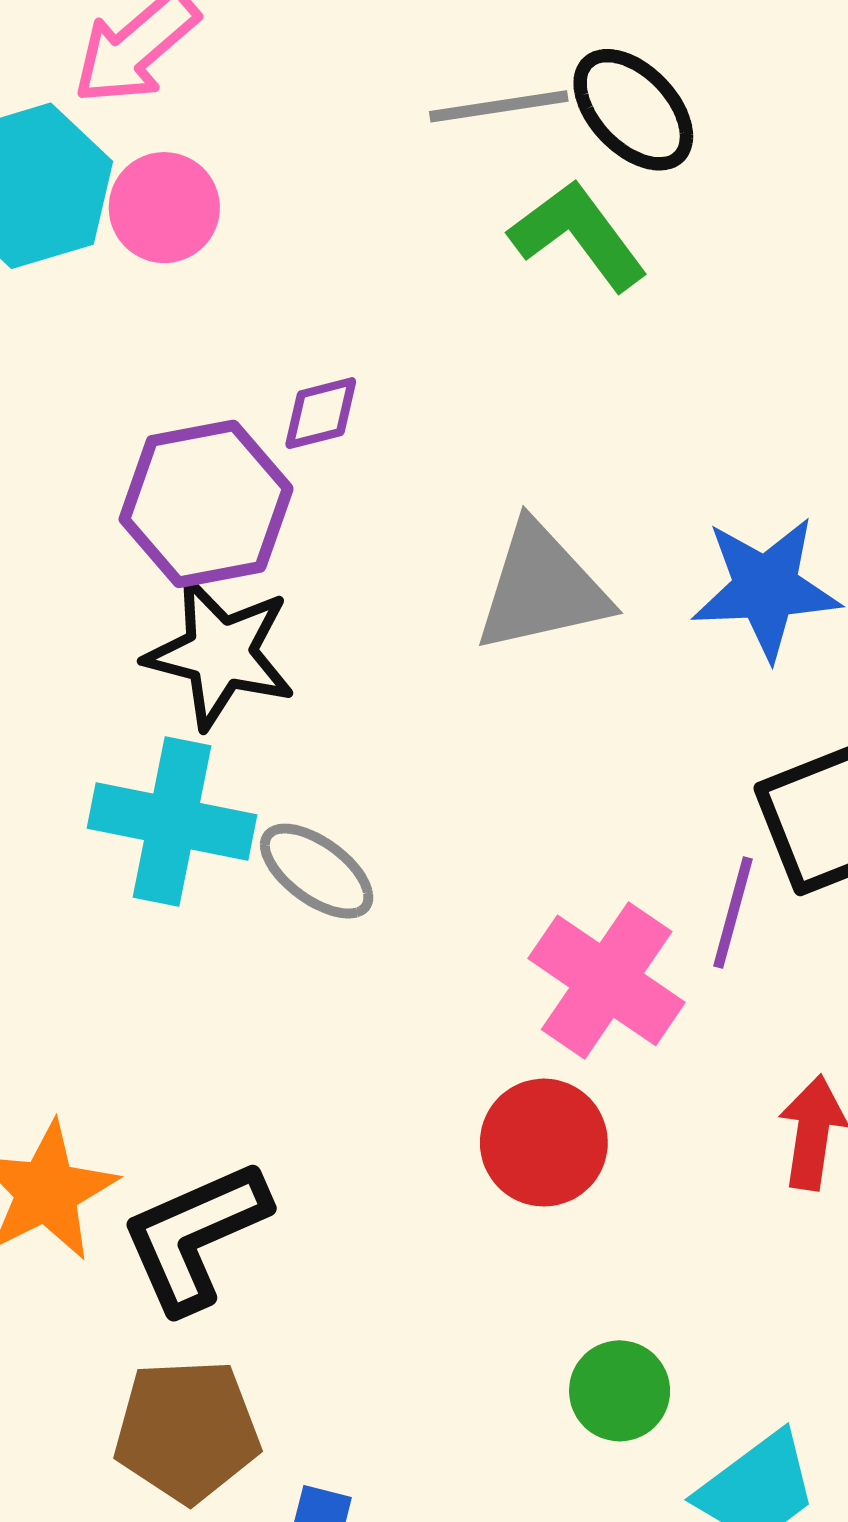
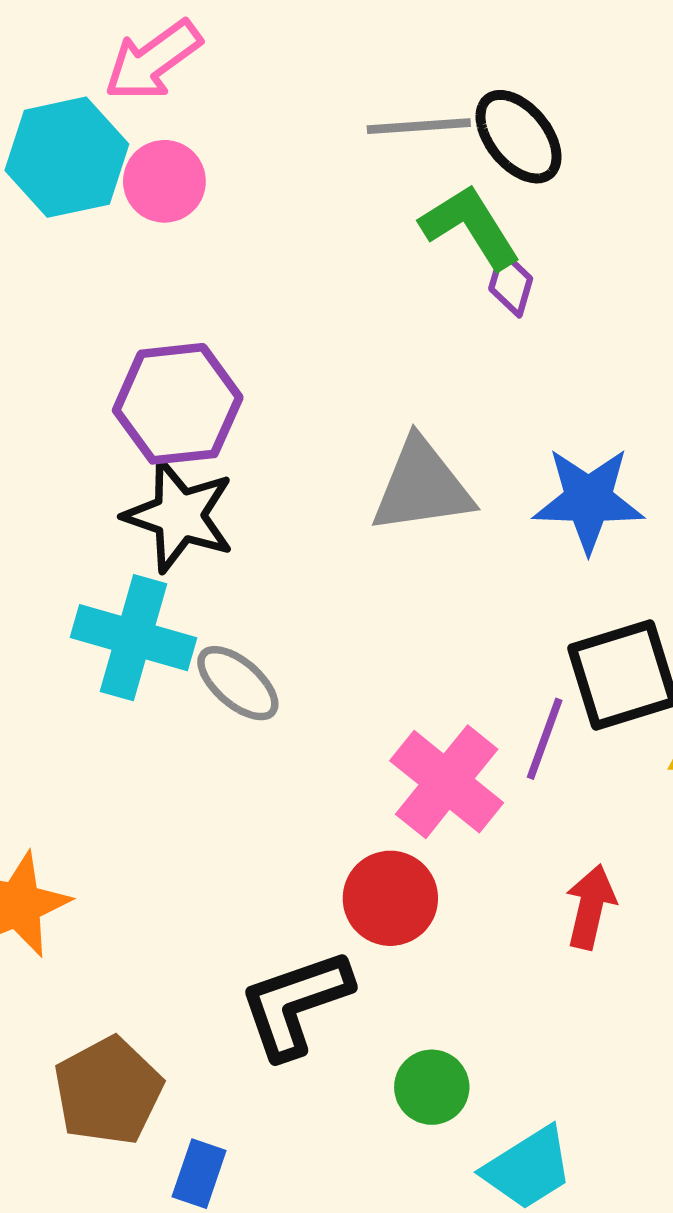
purple diamond: (321, 413) -> (511, 284), moved, turned -64
black L-shape: (195, 1236) -> (295, 1004), moved
brown pentagon: (187, 1431) -> (108, 1091), turned -30

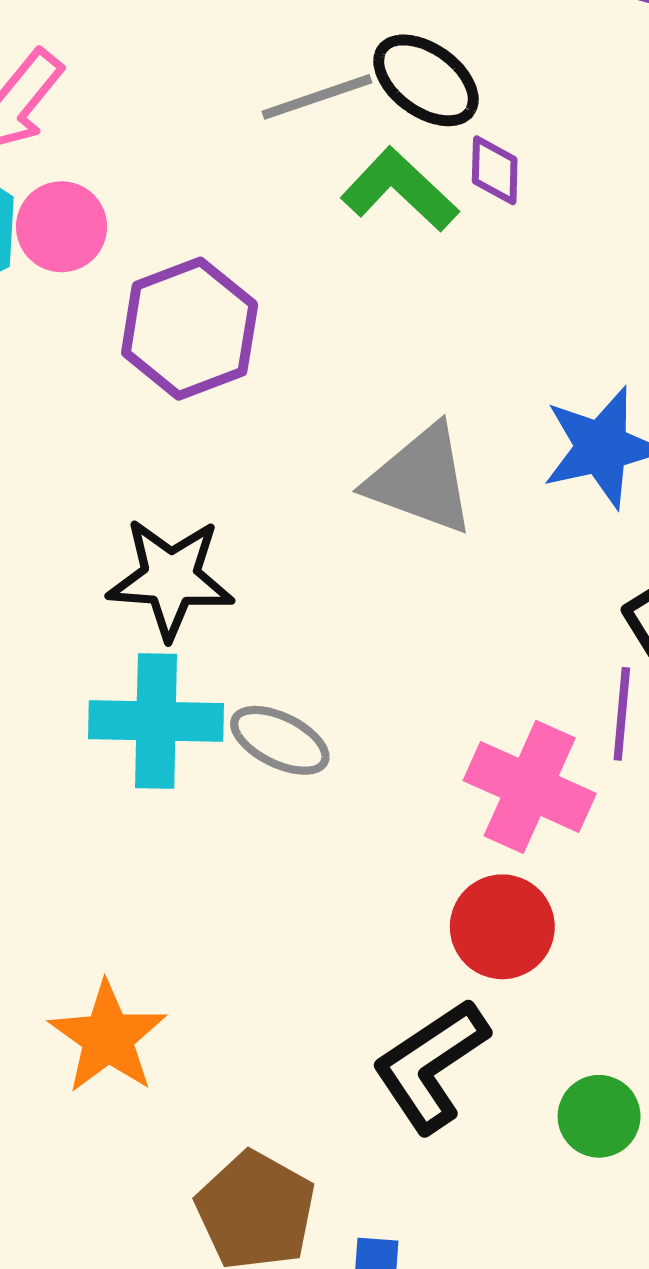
purple diamond: (511, 284) -> (495, 170), moved
purple hexagon: (178, 404) -> (190, 329), moved
gray triangle: (422, 486) -> (421, 480), turned 43

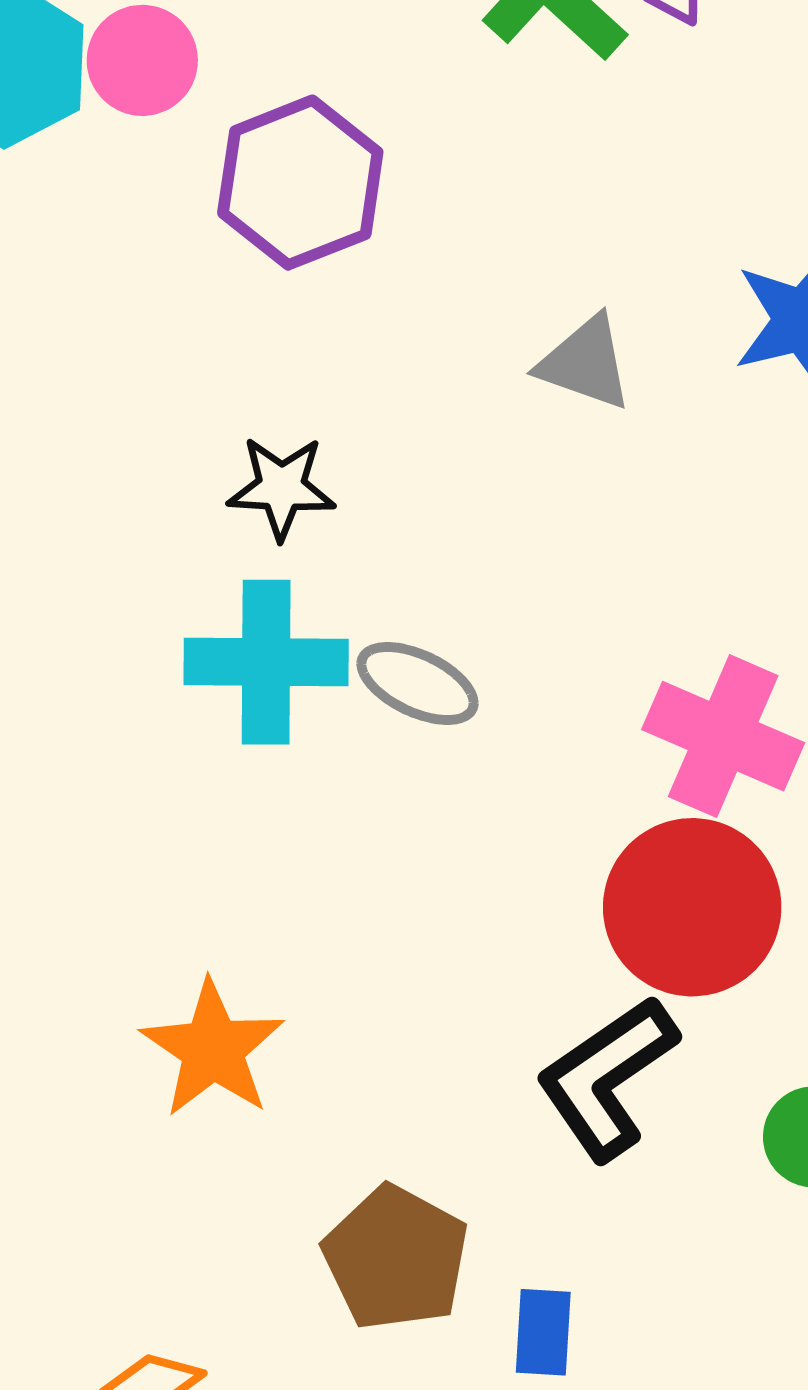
gray triangle: (421, 480) -> (585, 363), size x0.7
black star: (171, 578) -> (281, 488), size x0.7
red circle: (502, 927) -> (692, 907), size x1.4

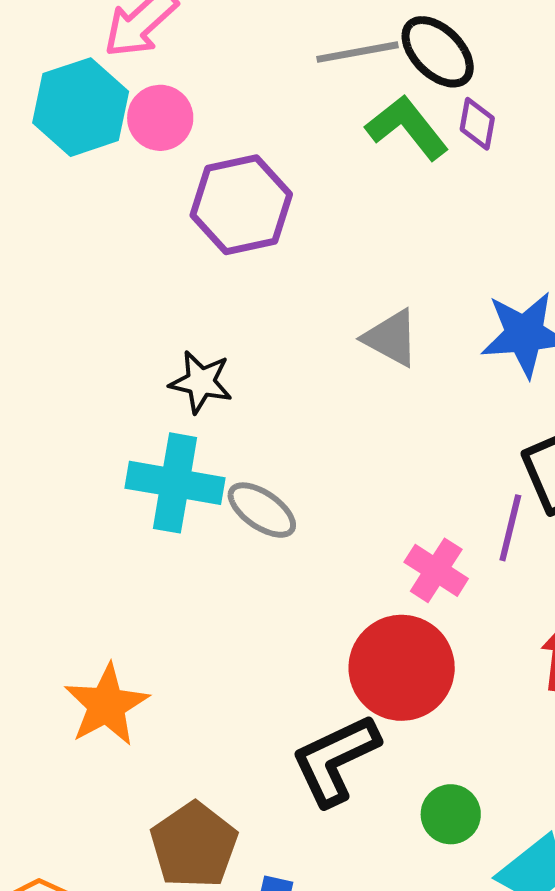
pink cross: (723, 736) -> (436, 570), size x0.7

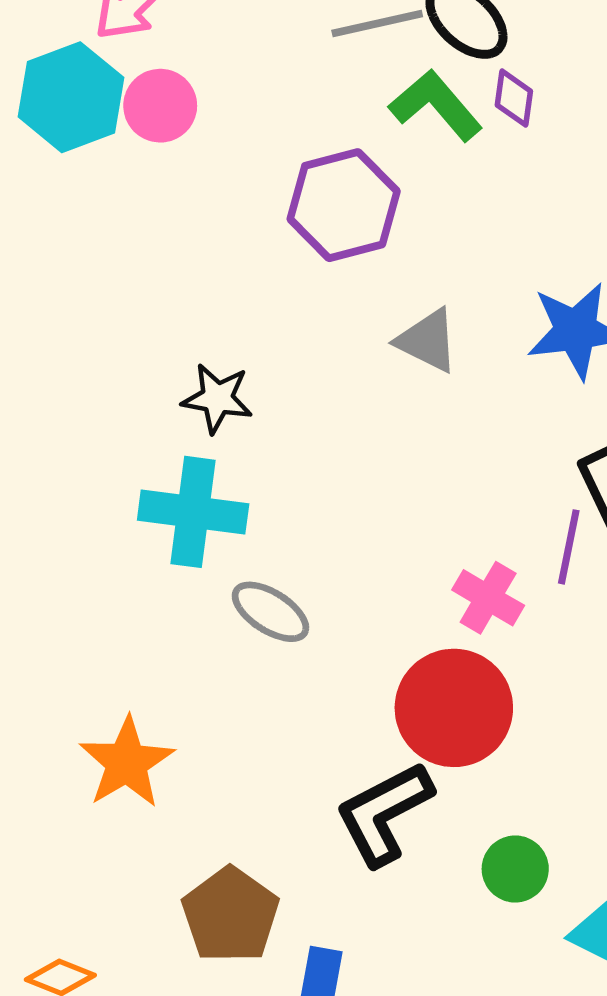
purple hexagon: (241, 205) -> (344, 205), moved
gray ellipse: (262, 510) -> (270, 612), moved

